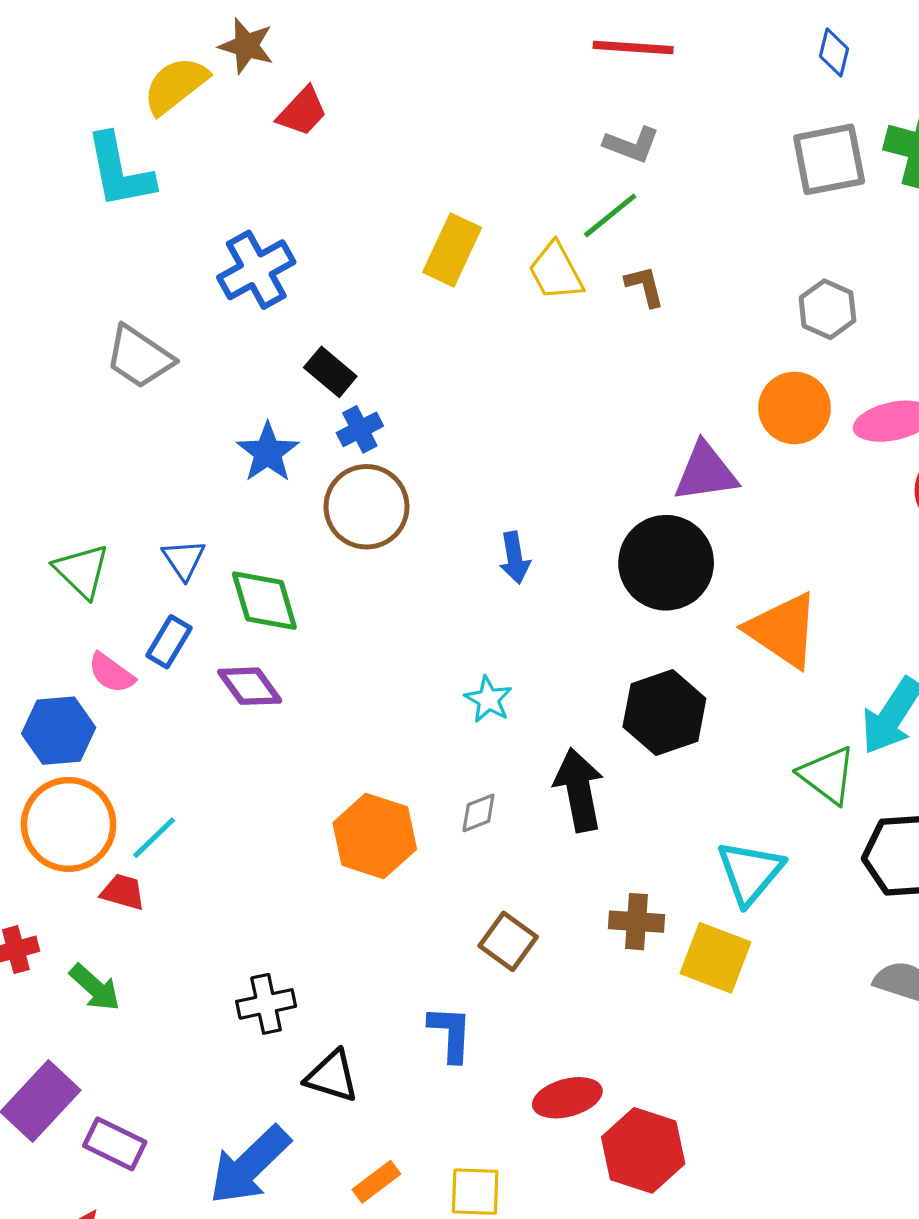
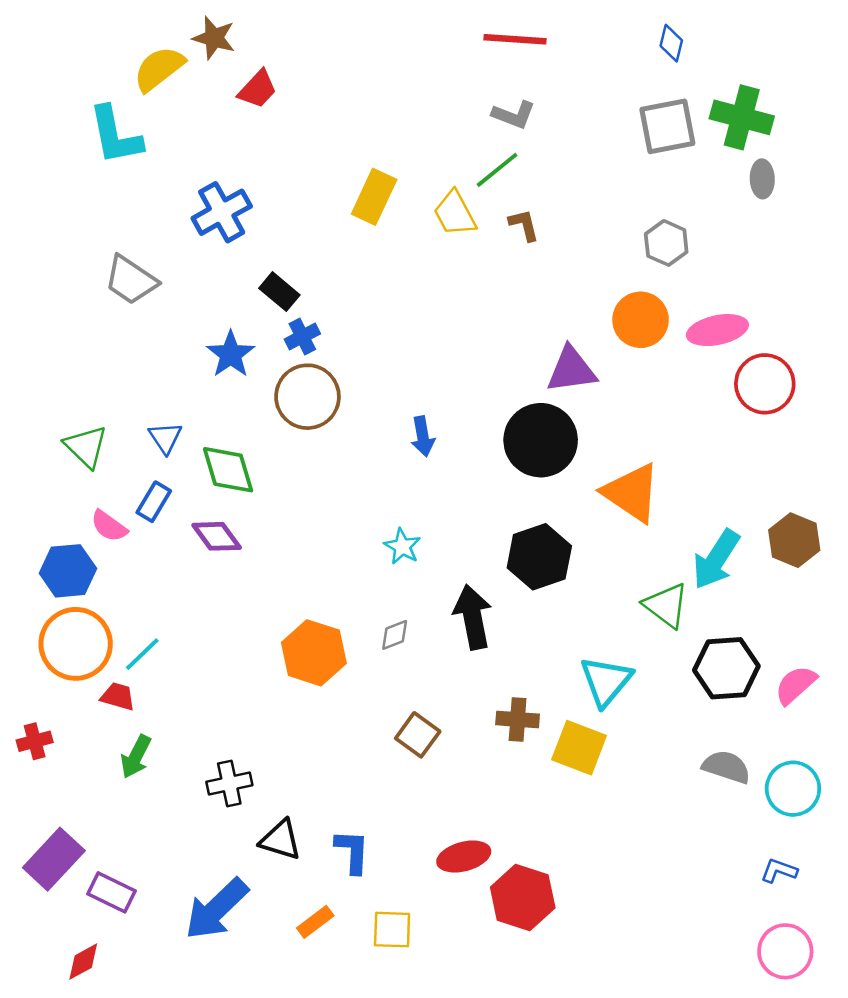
green arrow: (95, 987) -> (136, 757), moved, turned 75
blue L-shape: (450, 1034) -> (352, 851), moved

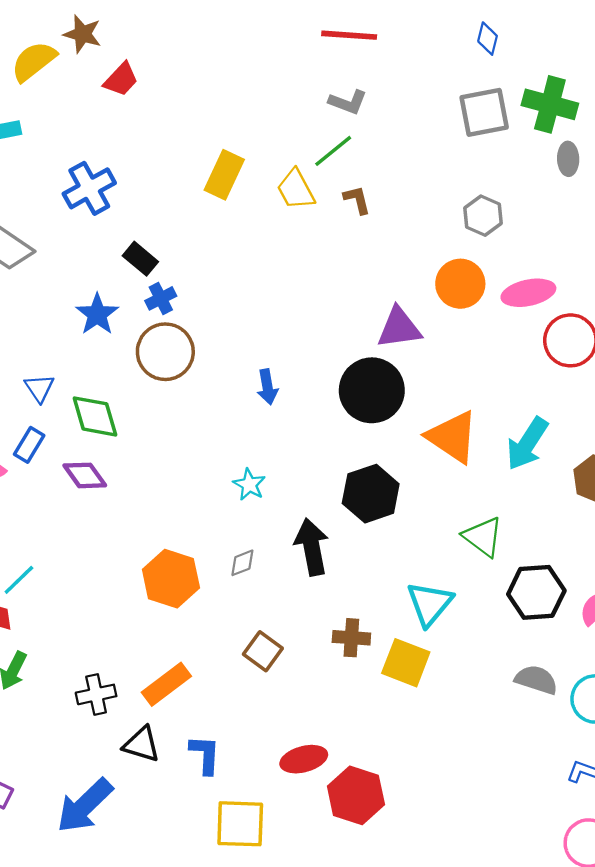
cyan arrow: (716, 559) -> (527, 444), moved
orange rectangle: (315, 922) -> (166, 684), moved, size x1.5
yellow square: (392, 930) -> (240, 824), size x1.4

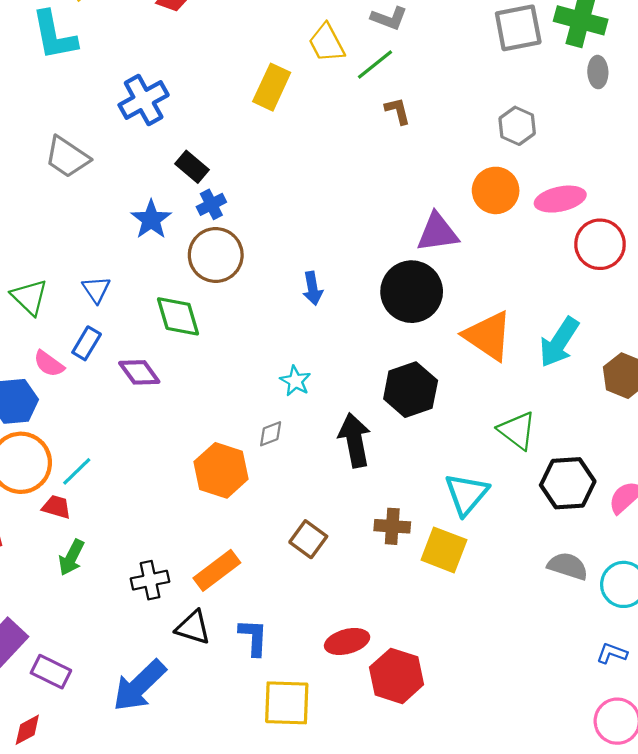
yellow trapezoid: (296, 189) -> (327, 43), moved
green diamond: (95, 416) -> (178, 316), moved
gray diamond: (242, 563) -> (271, 434), moved

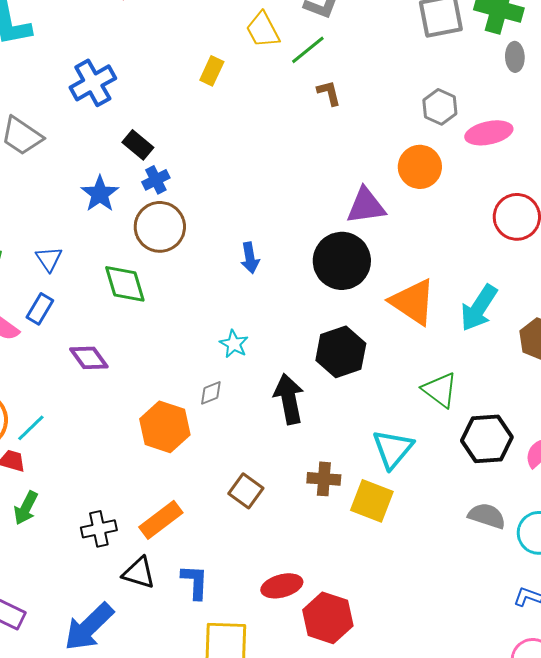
yellow rectangle: (272, 87) -> (212, 71), size x0.7
pink ellipse: (560, 199) -> (489, 133), moved
purple diamond: (139, 372) -> (89, 358), moved

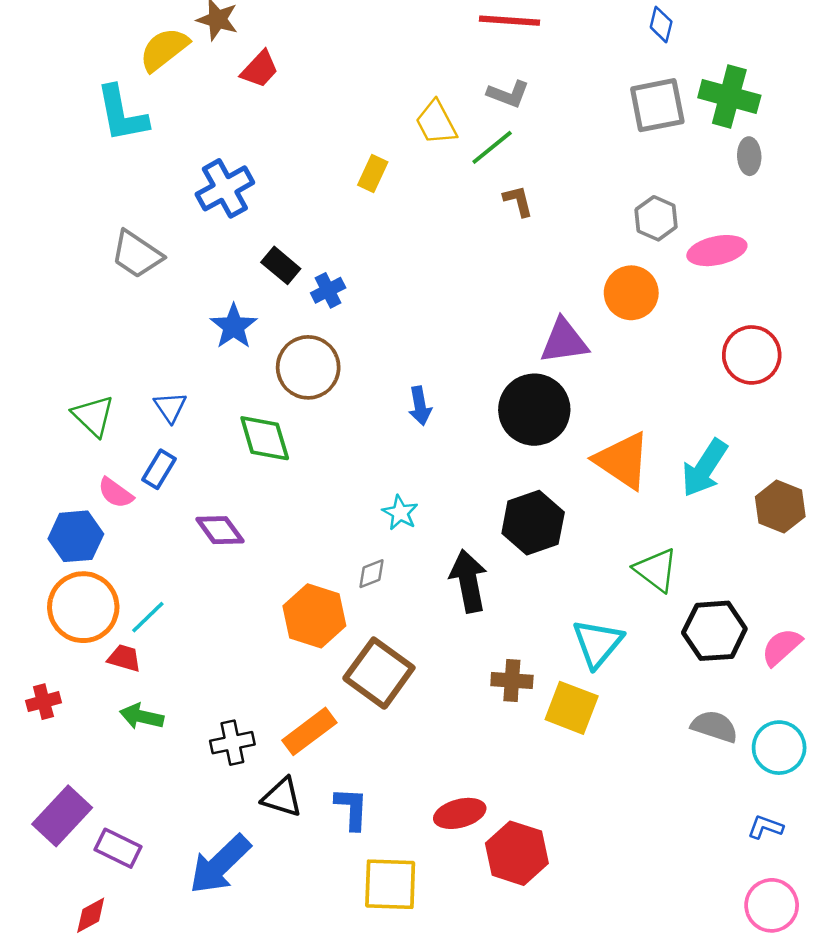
blue cross: (156, 180) -> (328, 290), moved
brown square: (246, 491) -> (379, 673), moved, size x1.6
green arrow: (26, 508) -> (142, 717), turned 76

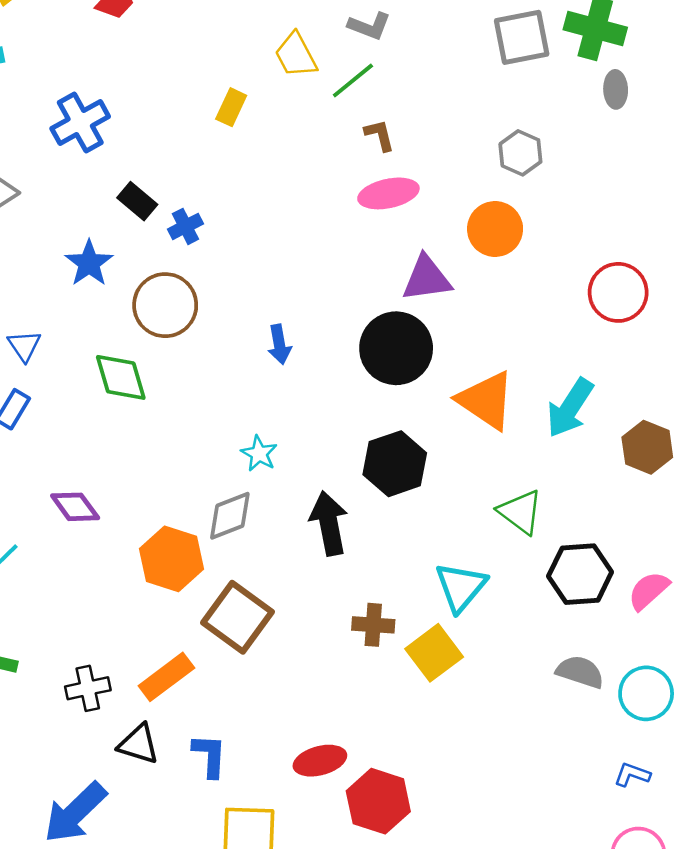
pink ellipse: (717, 251) -> (388, 193), moved
purple diamond: (220, 530) -> (75, 507), moved
gray diamond: (372, 574) -> (230, 516), size x1.6
yellow square: (572, 708) -> (434, 653), turned 32

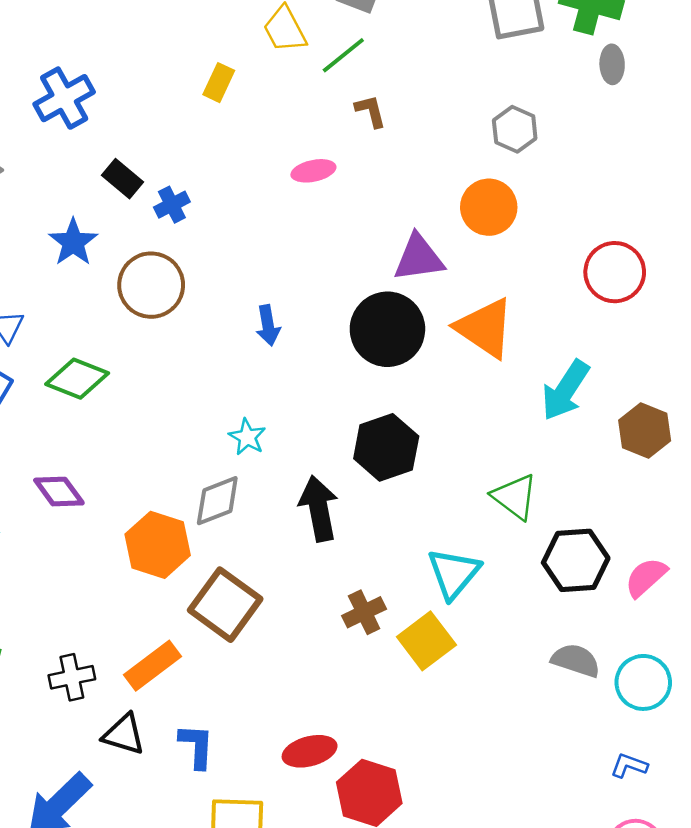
pink ellipse: (388, 193) -> (313, 171), moved, size x0.7
green diamond: (121, 377) -> (77, 379), moved, turned -52
orange triangle: (486, 400) -> (485, 328), moved
brown cross: (373, 625) -> (364, 612), turned -30

